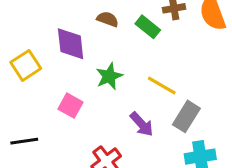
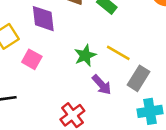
green star: (109, 76) -> (85, 55), moved
pink square: (71, 106) -> (32, 59), moved

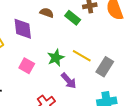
pink square: (32, 59) -> (27, 66), moved
gray rectangle: (139, 78) -> (105, 67), moved

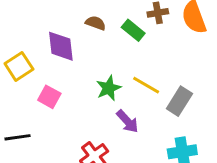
pink square: (27, 66) -> (49, 97), moved

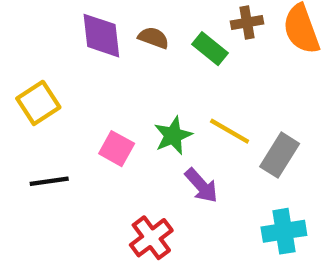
purple diamond: (61, 46) -> (101, 36), moved
pink square: (49, 97) -> (117, 149), moved
black line: (17, 137) -> (49, 181), moved

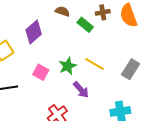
purple diamond: (101, 36) -> (34, 32), moved, turned 55
brown semicircle: (154, 38) -> (62, 11), moved
gray rectangle: (280, 155) -> (131, 69), moved

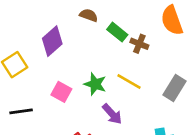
brown cross: (103, 12) -> (139, 44), moved, turned 32
green star: (68, 66) -> (95, 84), turned -30

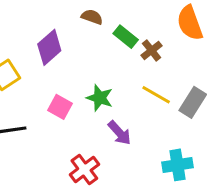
brown cross: (139, 44) -> (152, 50), turned 30
yellow line: (129, 81) -> (156, 95), moved

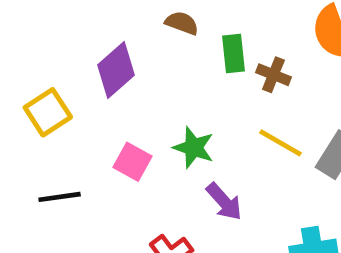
green rectangle: (126, 37) -> (234, 54), turned 45
brown cross: (152, 50) -> (273, 75), turned -30

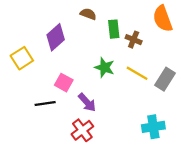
green star: (194, 148) -> (104, 67), moved
black line: (60, 197) -> (45, 104), moved
purple arrow: (224, 202) -> (87, 102), moved

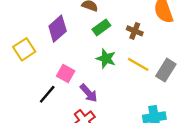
green rectangle: (114, 29) -> (101, 27), moved, turned 60
black line: (45, 104) -> (47, 94), turned -42

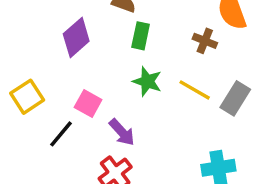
green rectangle: (101, 27) -> (141, 36), turned -42
brown cross: (135, 31) -> (205, 41), moved
yellow square: (24, 49) -> (27, 97), moved

